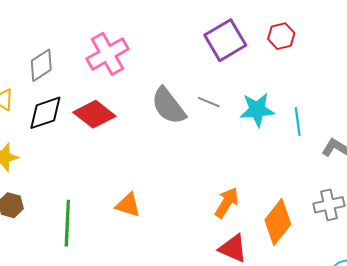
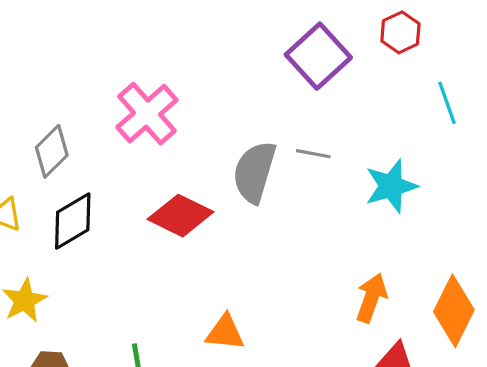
gray semicircle: (169, 106) -> (254, 172), turned 66
cyan star: (257, 110) -> (391, 186), moved
red diamond: (94, 114) -> (180, 216), moved
cyan line: (298, 122) -> (447, 103), moved

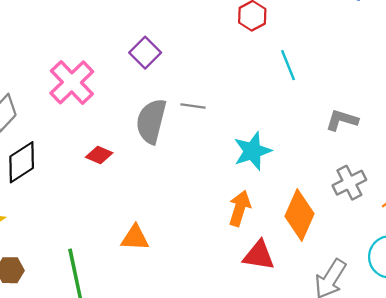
purple square: (318, 56) -> (145, 53), moved, size x0.7
cyan star: (391, 186) -> (252, 151), moved
red diamond: (180, 216) -> (99, 155), size x0.6

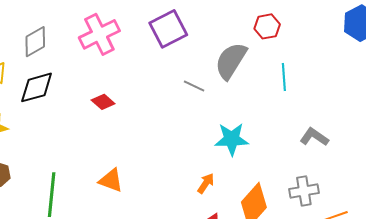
purple square: (145, 53) -> (168, 29), size x1.4
gray semicircle: (151, 121) -> (231, 61), moved
orange arrow: (240, 208) -> (206, 183), size x0.7

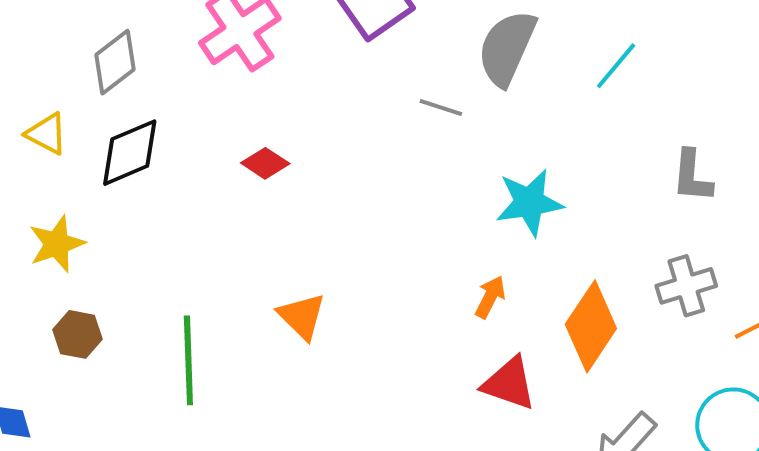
cyan line: (284, 77) -> (616, 66), turned 52
gray L-shape: (314, 137) -> (692, 176), turned -112
orange triangle: (111, 180) -> (302, 316), turned 32

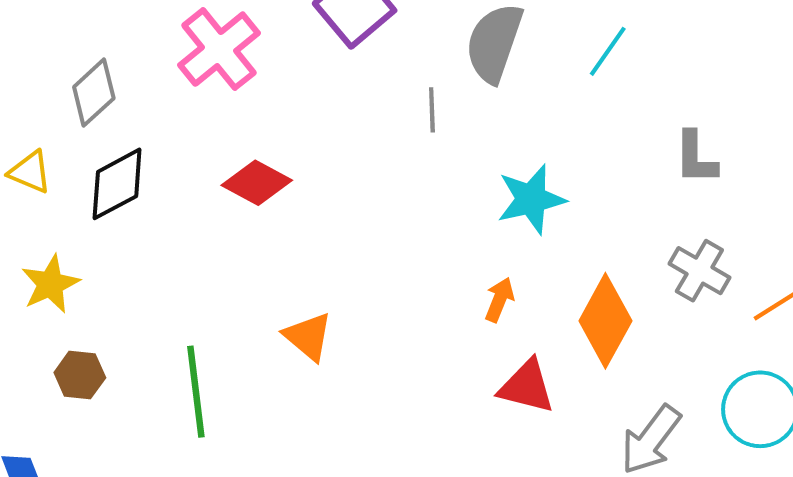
gray line: (441, 108) -> (432, 110), turned 75
red diamond: (265, 163) -> (257, 183), size x1.4
gray cross: (686, 286) -> (699, 271), turned -38

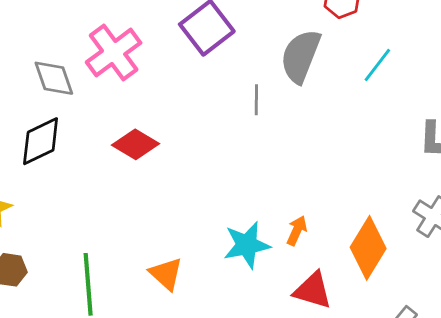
gray diamond: (94, 93) -> (54, 78), moved, turned -69
cyan star: (531, 199) -> (247, 245), moved
orange triangle: (308, 336) -> (166, 274), moved

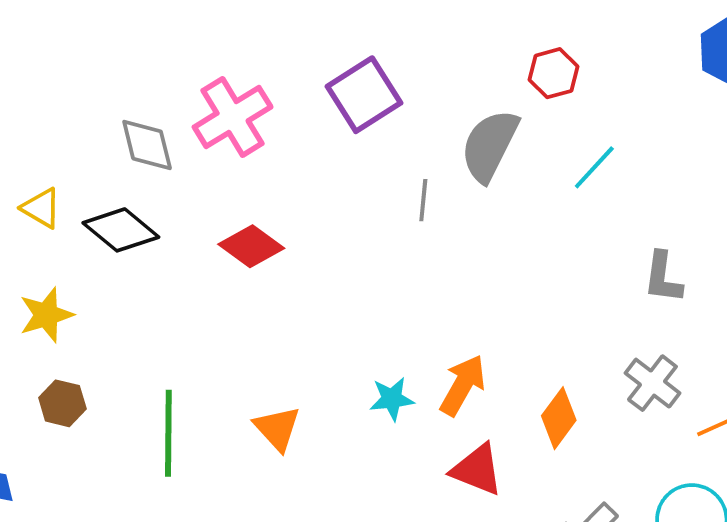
black diamond: (41, 141) -> (121, 230), turned 60
orange arrow: (297, 231) -> (463, 385), size x1.5
cyan star: (247, 245) -> (392, 399), size x0.7
orange diamond: (368, 248) -> (559, 418), size x0.7

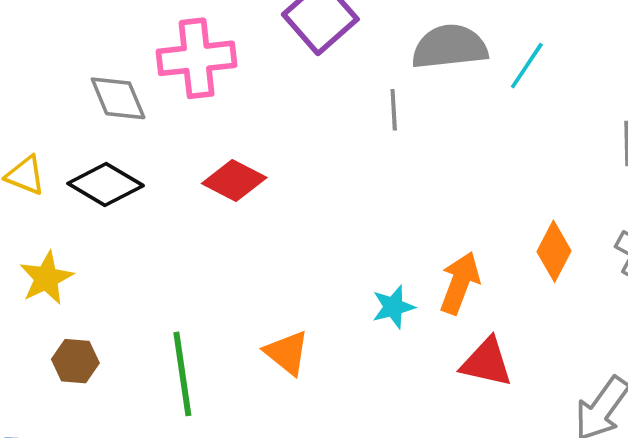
pink cross: (233, 117) -> (197, 58), turned 34
gray semicircle: (490, 145) -> (450, 47), turned 66
cyan line: (594, 167) -> (527, 66), moved
orange diamond: (559, 418) -> (554, 251), moved

